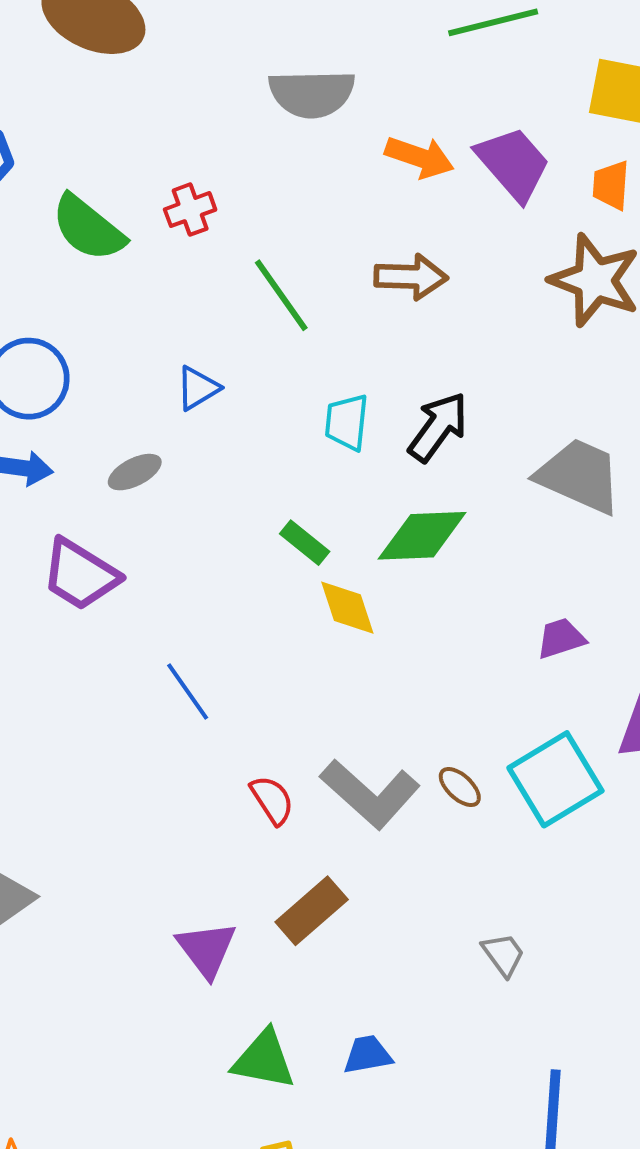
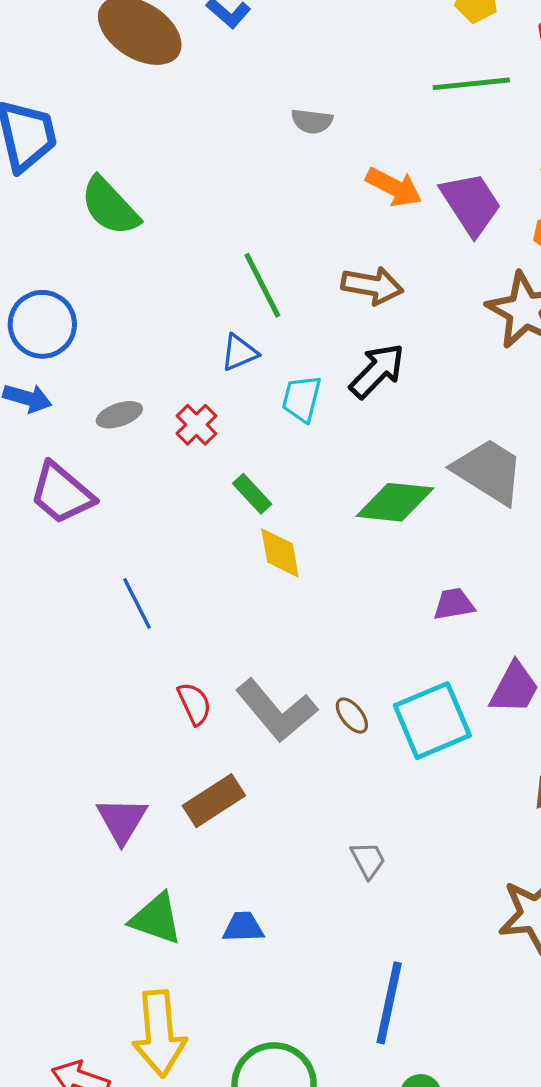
gray semicircle: (312, 94) -> (312, 121), size x0.6
red cross: (190, 210) -> (196, 425), moved, turned -33
blue triangle: (198, 388) -> (239, 353), moved
black arrow: (438, 427) -> (377, 371), moved
green diamond: (422, 536) -> (395, 502), moved

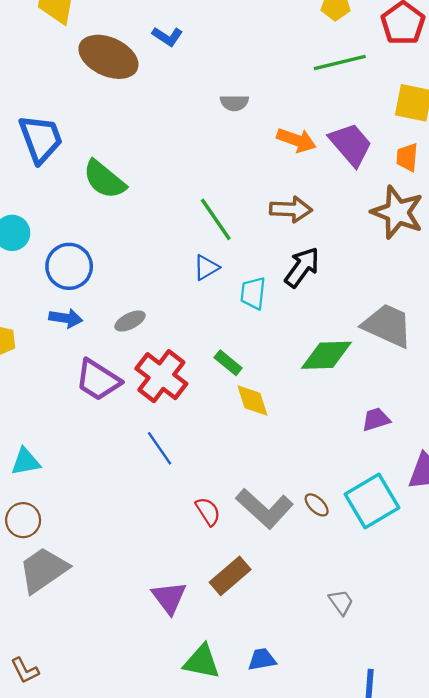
red cross: (196, 425) -> (161, 376), moved, size x1.8

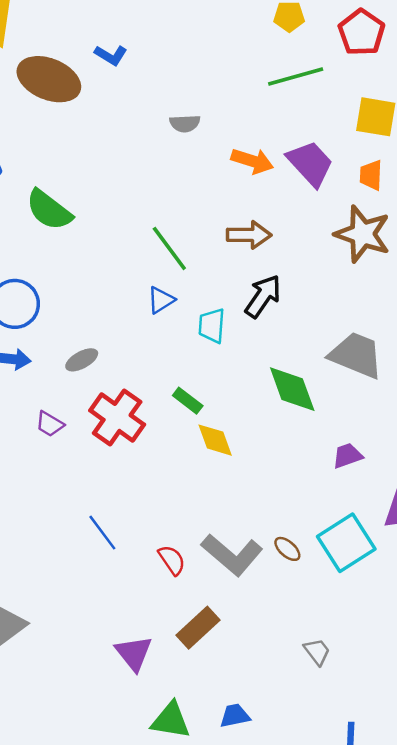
green diamond: (326, 355) -> (292, 389), turned 74
purple trapezoid: (98, 380) -> (50, 424), size x0.6
blue line: (160, 448) -> (102, 533), moved

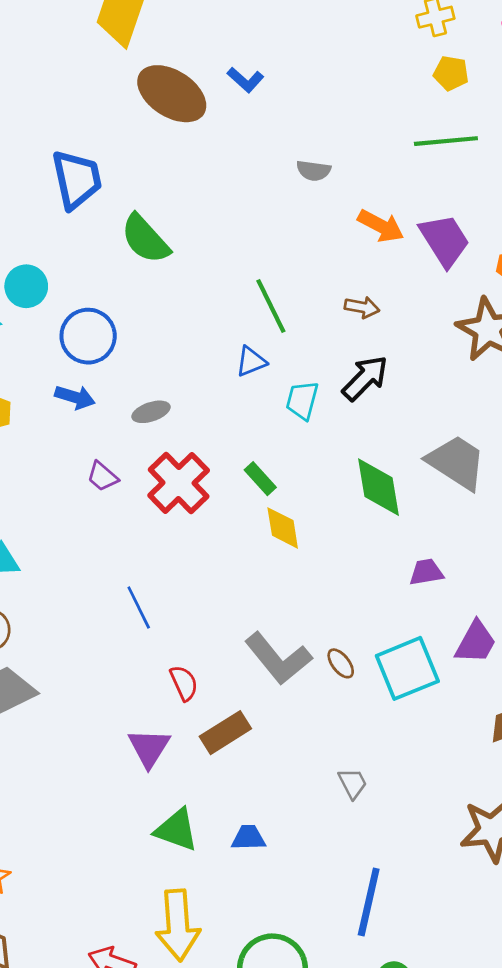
brown arrow: (249, 235) -> (362, 307), size x0.7
red semicircle: (172, 560) -> (184, 683), moved

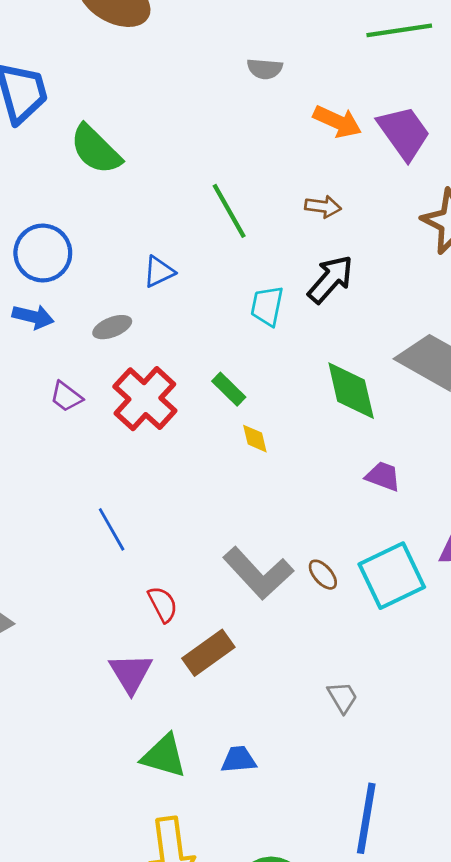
blue triangle: (251, 362) -> (159, 272), moved
yellow diamond: (283, 528) -> (255, 439), size x0.7
purple trapezoid: (426, 572) -> (383, 476), moved, turned 33

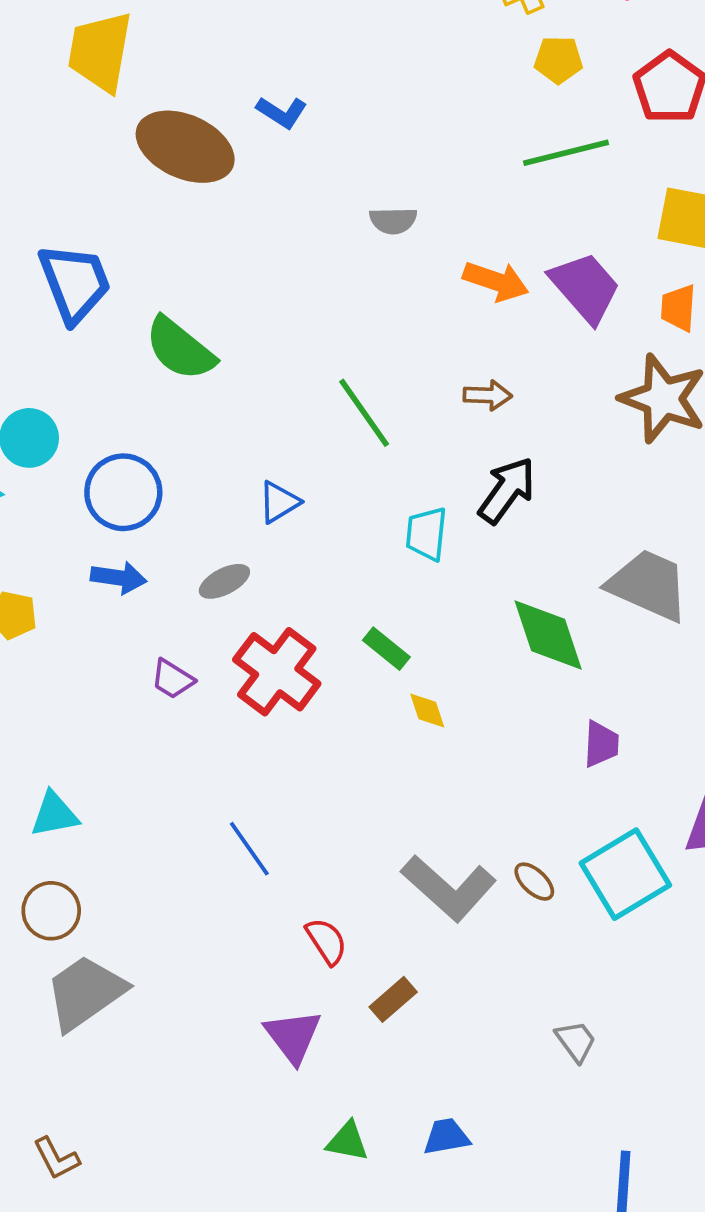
purple trapezoid: (383, 476) -> (601, 744), turned 78
brown rectangle: (208, 653) -> (393, 999), size x0.7
green triangle: (164, 756) -> (347, 1141), size x0.7

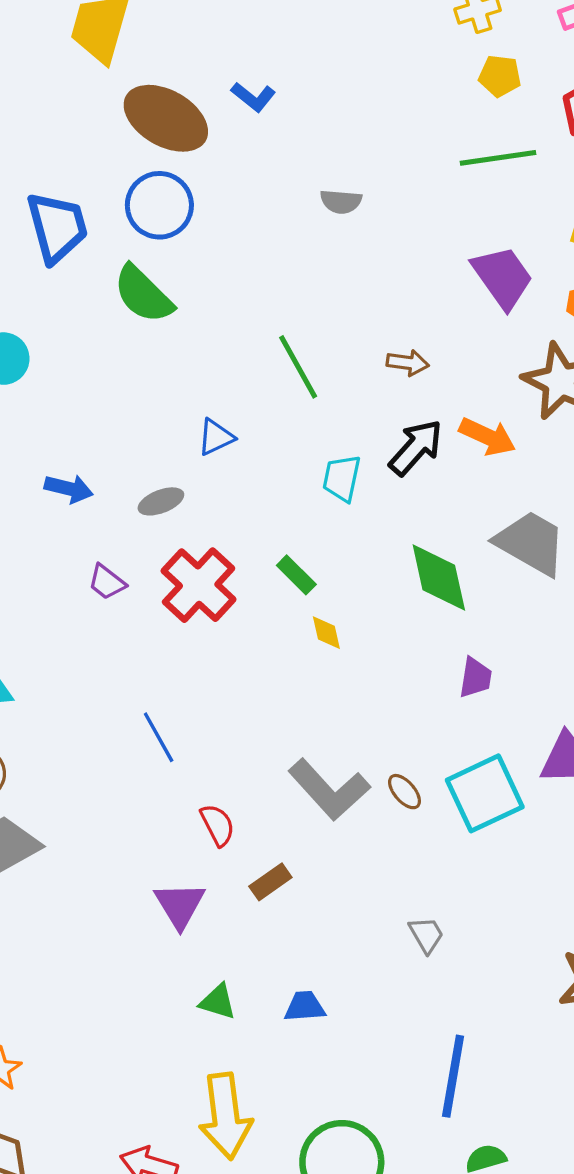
orange arrow: (496, 281) -> (487, 437), moved
blue circle: (123, 492) -> (159, 205), moved

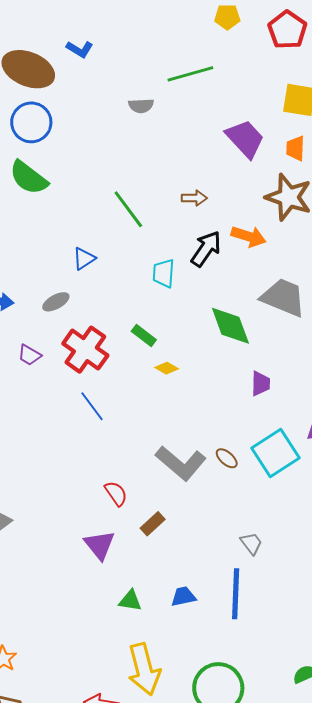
green line: (498, 158) -> (190, 74), moved
yellow diamond: (326, 633) -> (167, 368), turned -40
blue line: (159, 737) -> (92, 406), moved
blue line: (453, 1076) -> (236, 594), moved

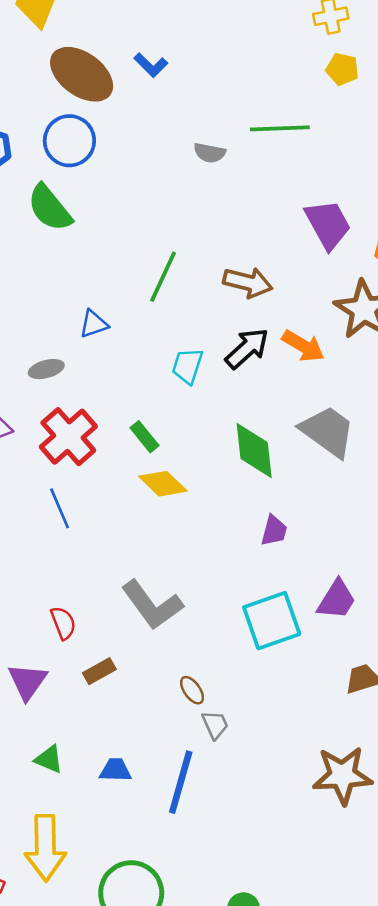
brown arrow: (194, 198) -> (248, 282), size x1.5
green line: (128, 209) -> (163, 277), turned 48
yellow diamond: (167, 368) -> (163, 484), size x1.6
brown ellipse: (227, 458) -> (192, 690), moved

